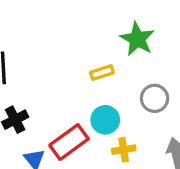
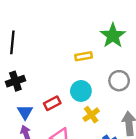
red rectangle: (69, 142) -> (52, 103), size x0.6
yellow cross: (124, 150) -> (91, 115), turned -35

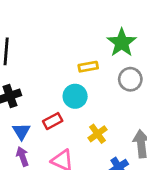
gray circle: (119, 81) -> (130, 79), moved
cyan circle: (81, 91) -> (75, 96), moved

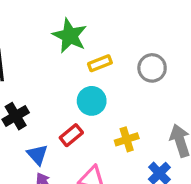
green star: (122, 43) -> (70, 36), moved
yellow cross: (97, 134) -> (127, 139), turned 30

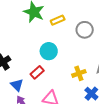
yellow rectangle: (100, 63) -> (58, 20), moved
yellow cross: (127, 139) -> (79, 73), moved

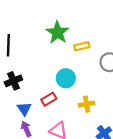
yellow cross: (79, 73) -> (87, 104), moved

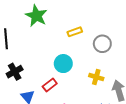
green star: (58, 33) -> (36, 16), moved
yellow cross: (87, 104) -> (96, 77), moved, turned 32

